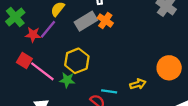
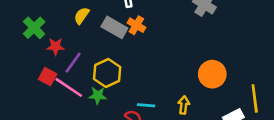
gray rectangle: (86, 21) -> (114, 27), turned 65
purple line: (48, 29) -> (73, 63), moved
yellow arrow: (138, 84) -> (184, 105), moved, turned -63

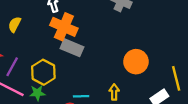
orange cross: (136, 25) -> (64, 27), size x1.6
gray rectangle: (114, 27) -> (72, 48), moved

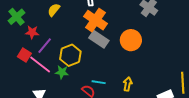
orange circle: (136, 62) -> (131, 40), moved

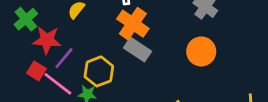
red star: (32, 32) -> (47, 40), size x1.5
orange circle: (131, 40) -> (201, 51), moved

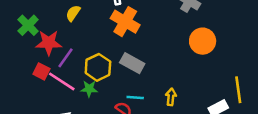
gray rectangle: (138, 50) -> (132, 63), moved
orange circle: (201, 51) -> (203, 41), moved

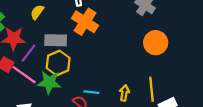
gray rectangle: (132, 63) -> (56, 40), moved, turned -30
green star: (89, 89) -> (49, 82), size x1.5
yellow line: (238, 90) -> (152, 89), moved

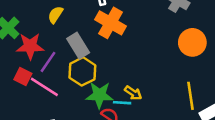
gray rectangle: (56, 40) -> (78, 46), turned 60
green star: (49, 82) -> (99, 95), moved
yellow arrow: (124, 93) -> (133, 93), moved, turned 119

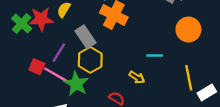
red star: (30, 46) -> (41, 19), moved
green star: (99, 95) -> (76, 84), moved, turned 30
cyan line: (122, 103) -> (155, 55), moved

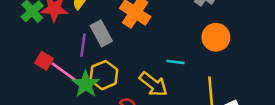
purple line: (59, 53) -> (83, 45), moved, turned -30
yellow hexagon: (90, 60) -> (104, 75), moved
yellow arrow: (137, 77) -> (153, 84), size x1.6

